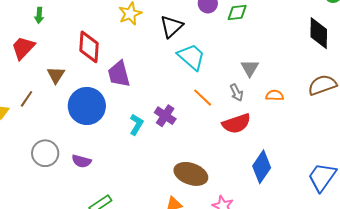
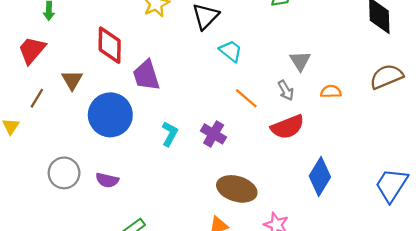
cyan trapezoid: (191, 57) -> (231, 51), size x0.7
brown line: (27, 99) -> (37, 98), moved
purple cross: (165, 116) -> (214, 134), moved

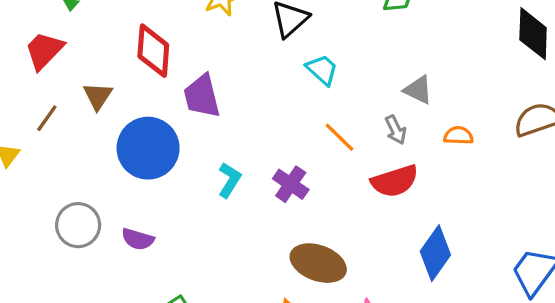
gray triangle: (300, 61) -> (418, 90), turned -35

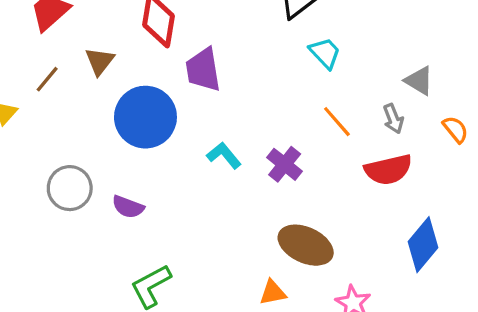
orange semicircle: (458, 136) -> (455, 129), turned 44
cyan L-shape: (229, 180) -> (224, 155), turned -76

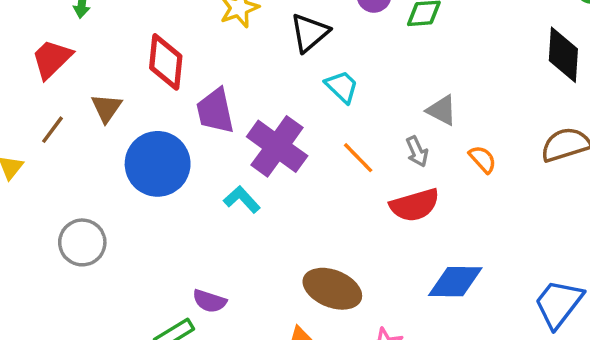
purple cross: (285, 164) -> (277, 146), moved, size x1.6
purple semicircle: (128, 207) -> (209, 301), moved
blue diamond: (423, 245) -> (455, 282), turned 54

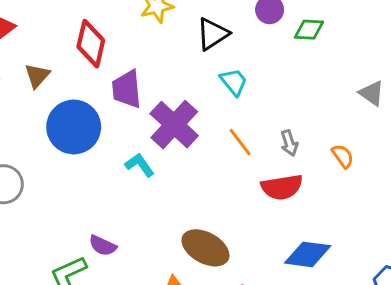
gray triangle: (442, 110) -> (372, 93), moved

